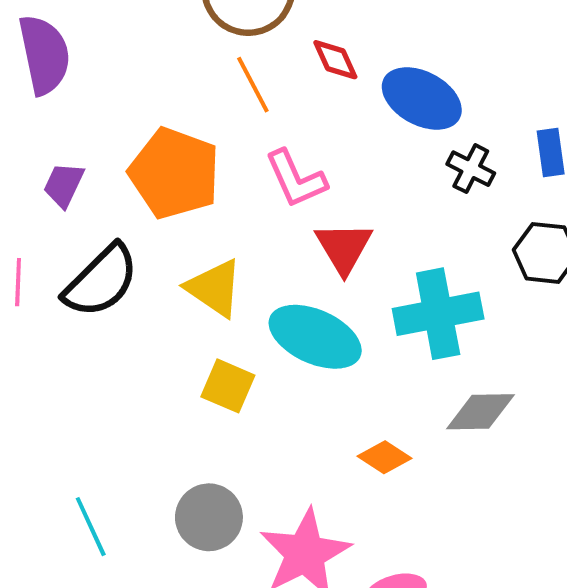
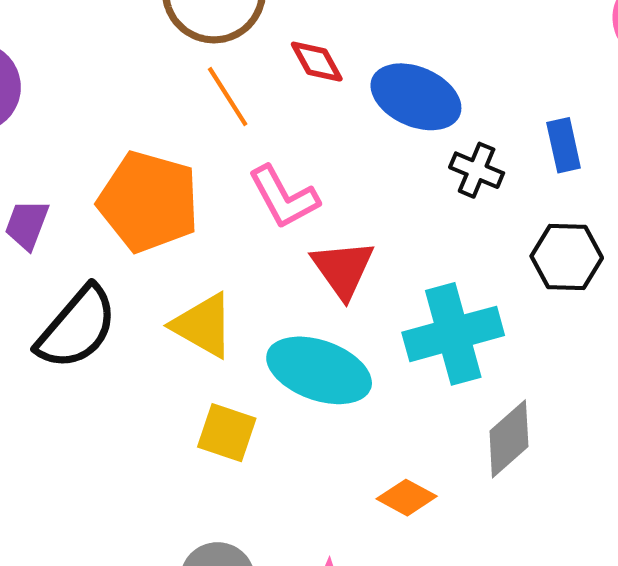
gray diamond: (480, 412) -> (509, 439), turned -36

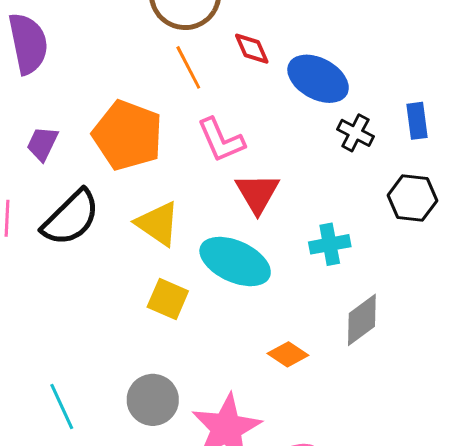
cyan cross: (453, 334) -> (330, 244), size x0.6

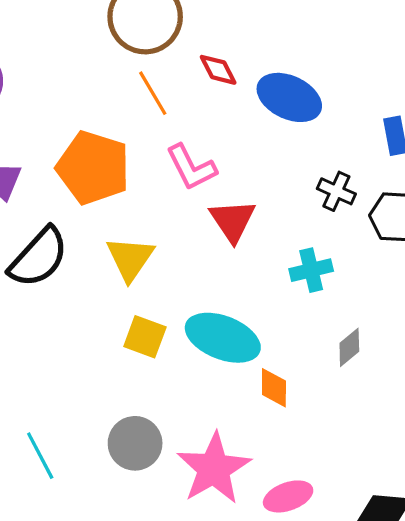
black cross: (355, 133) -> (336, 191), moved
yellow triangle: (158, 224) -> (130, 259), turned 33
cyan ellipse: (235, 262) -> (223, 338), moved
gray diamond: (362, 320) -> (349, 347), size x0.7
orange diamond: (288, 354) -> (274, 388), turned 60

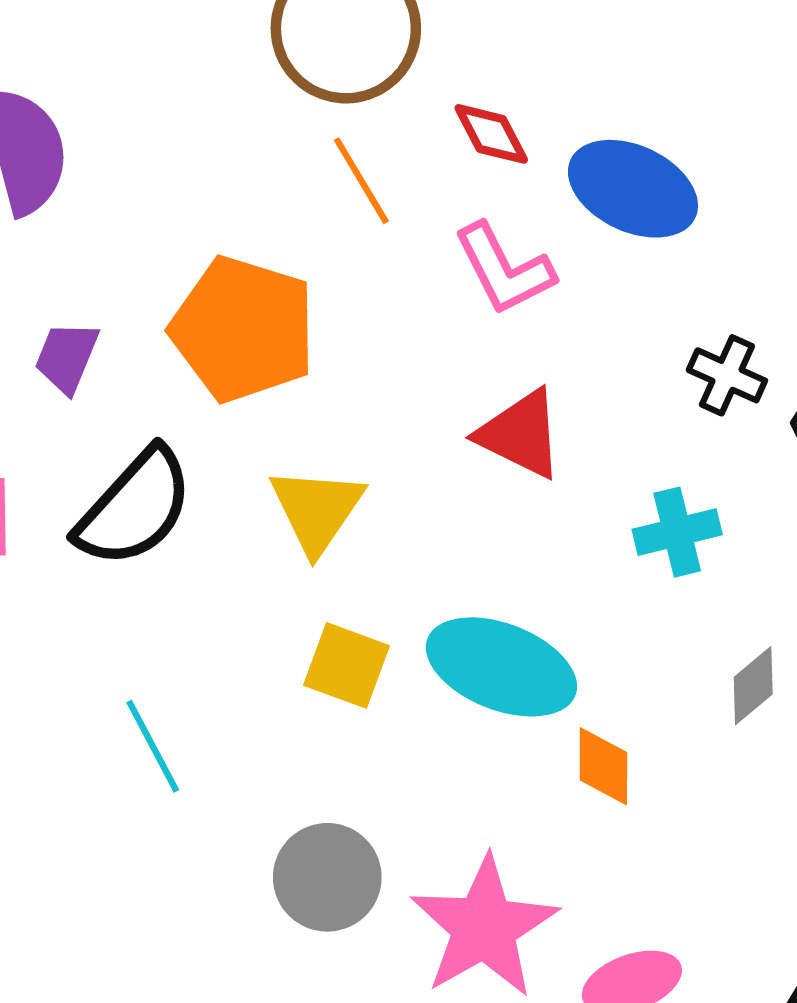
pink L-shape: (191, 167) -> (504, 269), moved
red triangle: (233, 221) -> (521, 434), turned -30
cyan line: (40, 456) -> (153, 746), moved

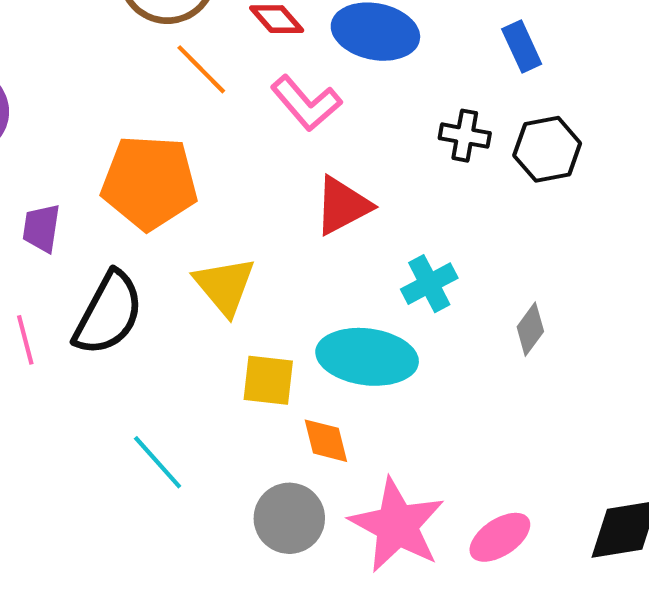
red triangle: (521, 434) -> (343, 206), turned -40
cyan cross: (677, 532) -> (429, 284), moved
orange diamond: (603, 766) -> (326, 441), moved

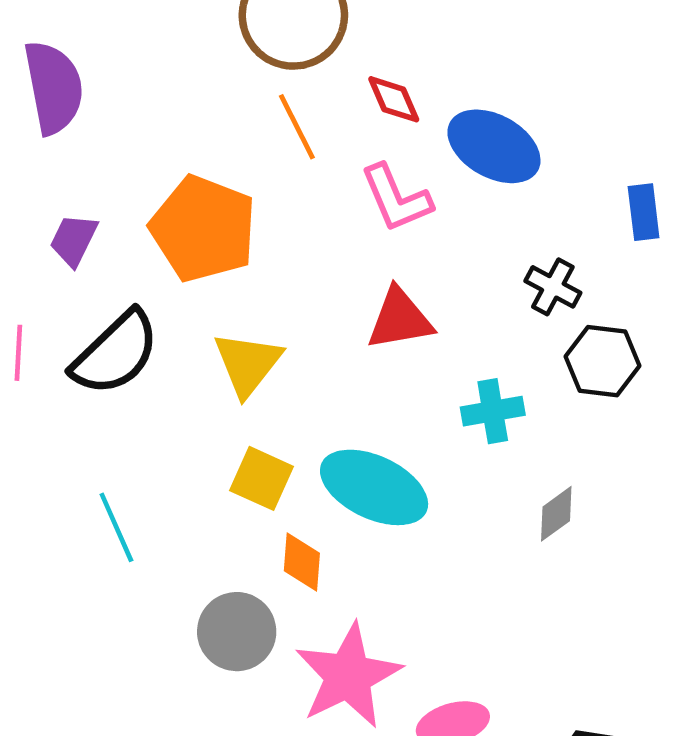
black hexagon: (547, 149) -> (602, 361), moved
cyan cross: (429, 284) -> (493, 411), moved

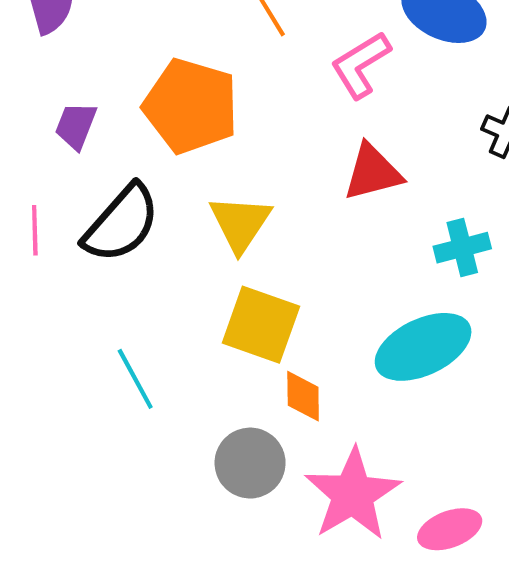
pink L-shape: (396, 198) -> (361, 65), turned 86
yellow square: (261, 478) -> (261, 325), size x1.4
cyan ellipse: (374, 487) -> (423, 347), moved, turned -46

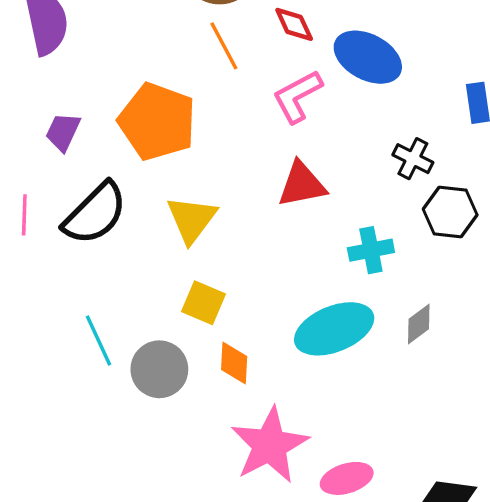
yellow square: (261, 325) -> (203, 303), size x0.7
gray circle: (250, 463) -> (159, 369), moved

